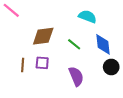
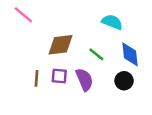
black circle: (111, 67) -> (124, 81), moved
purple semicircle: (76, 76) -> (84, 80), moved

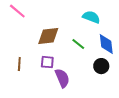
brown line: (36, 78) -> (19, 64), moved
purple semicircle: (84, 80) -> (62, 78), moved

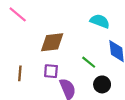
green line: (78, 44) -> (89, 62), moved
black circle: (101, 66) -> (102, 84), moved

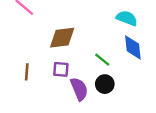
cyan semicircle: (100, 21) -> (127, 18), moved
black circle: (102, 84) -> (105, 84), moved

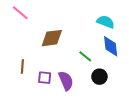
purple square: (61, 69) -> (45, 78), moved
black circle: (105, 84) -> (99, 77), moved

